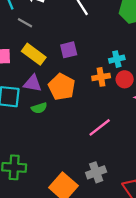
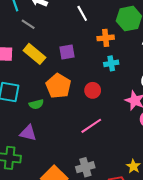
orange cross: (101, 77) -> (106, 38), moved
red circle: (125, 79) -> (93, 90), moved
purple triangle: (33, 83) -> (28, 133), moved

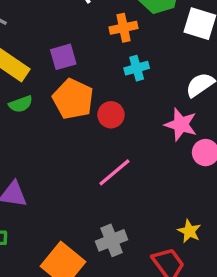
orange pentagon: (58, 86) -> (73, 99), moved
green semicircle: (36, 104) -> (21, 104), moved

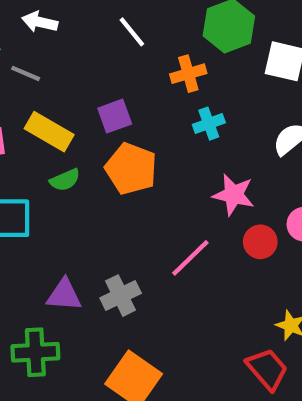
red circle: (111, 115) -> (260, 242), moved
pink star: (181, 124) -> (234, 195), moved
gray cross: (112, 240) -> (121, 296), moved

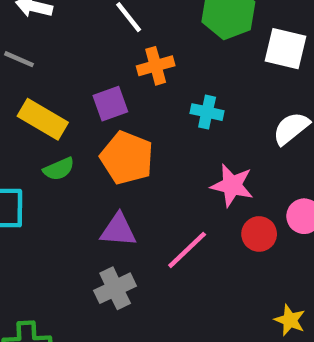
orange cross: (188, 74) -> (156, 66), moved
cyan cross: (209, 124) -> (207, 112), turned 32
purple triangle: (64, 295) -> (118, 230), moved

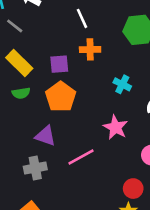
cyan cross: (207, 112) -> (122, 84), moved
red circle: (259, 234) -> (133, 189), moved

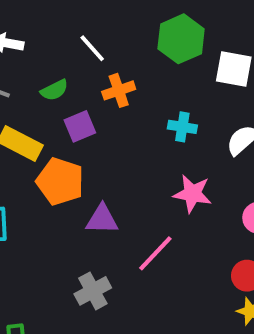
green semicircle: (21, 93) -> (54, 90), moved
orange pentagon: (61, 97) -> (60, 181), moved
purple triangle: (45, 136) -> (102, 219), moved

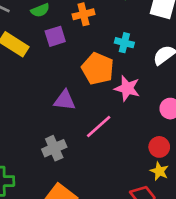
orange pentagon: (60, 181) -> (98, 69), moved

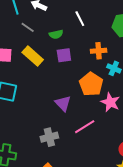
orange cross: (83, 14) -> (99, 51), moved
purple triangle: (65, 100) -> (63, 103), turned 30

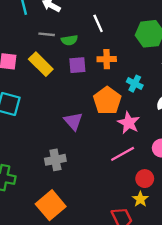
gray line: (28, 27) -> (47, 34), moved, turned -32
orange cross: (99, 51) -> (107, 59), moved
pink line: (85, 127) -> (123, 154), moved

